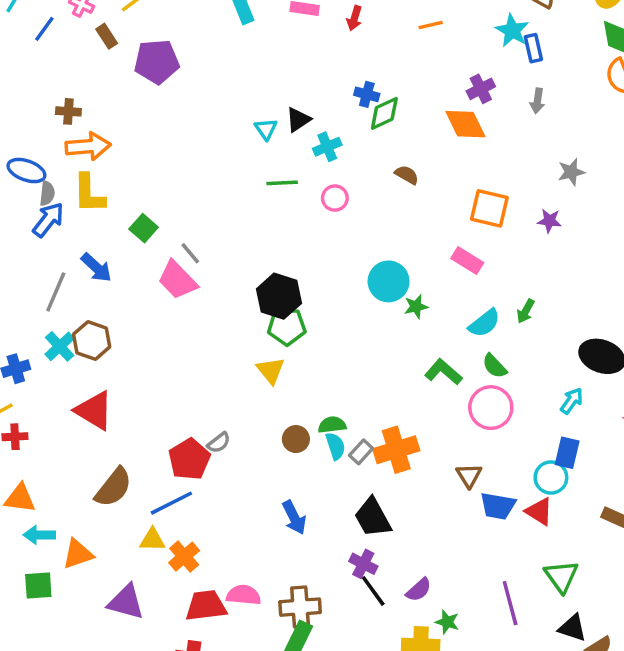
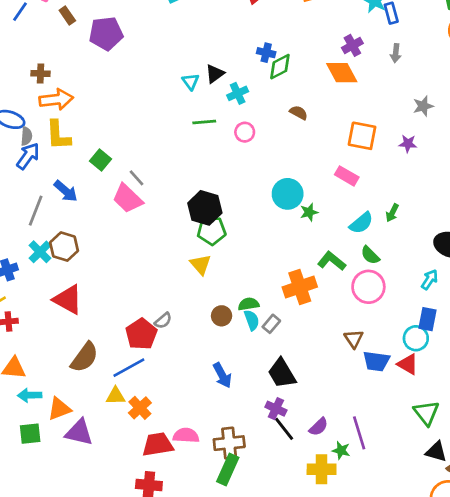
orange cross: (396, 450) -> (300, 287), moved
purple triangle: (126, 602) -> (79, 432), moved
purple line: (510, 603) -> (359, 433), moved

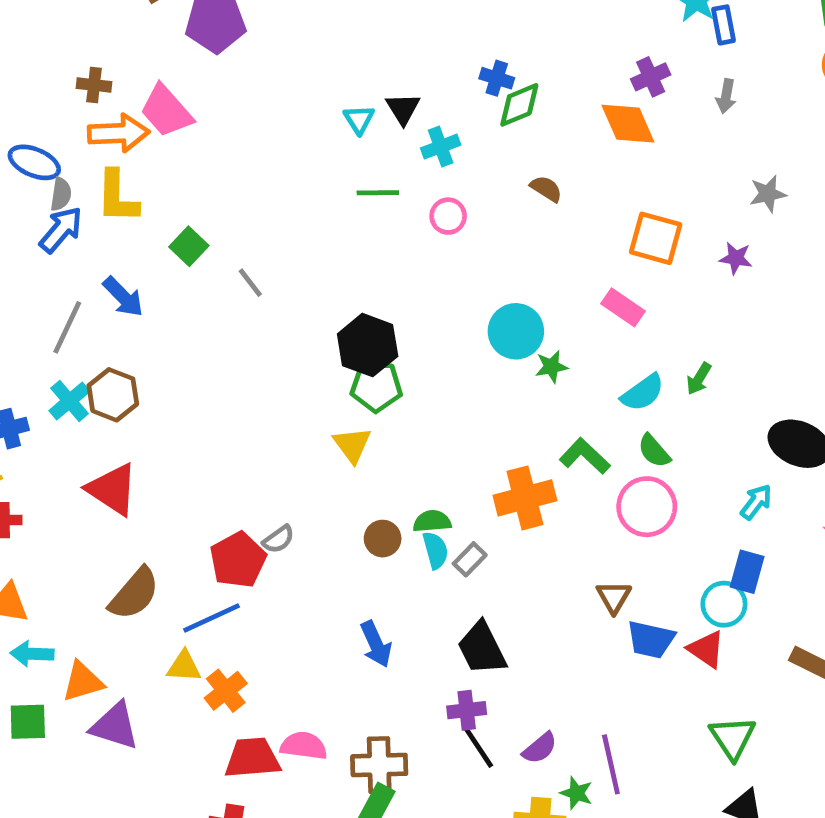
black triangle: (215, 74) -> (403, 109), turned -30
pink trapezoid: (127, 198) -> (166, 111), moved
purple cross: (276, 409) -> (467, 710), turned -36

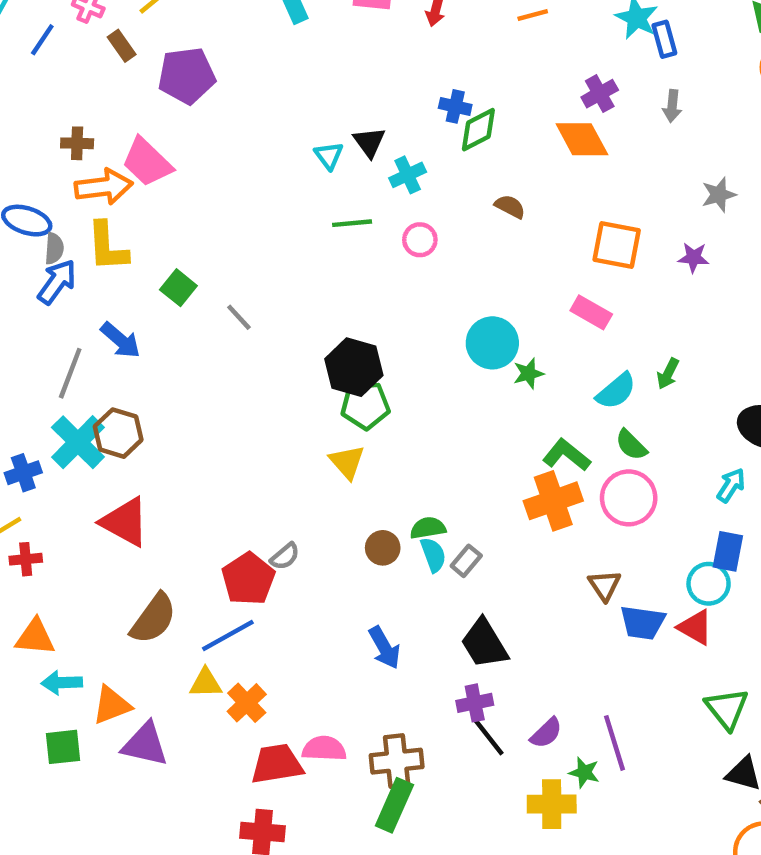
cyan cross: (69, 401) -> (78, 442), size x1.4
orange cross: (525, 498) -> (553, 501), moved

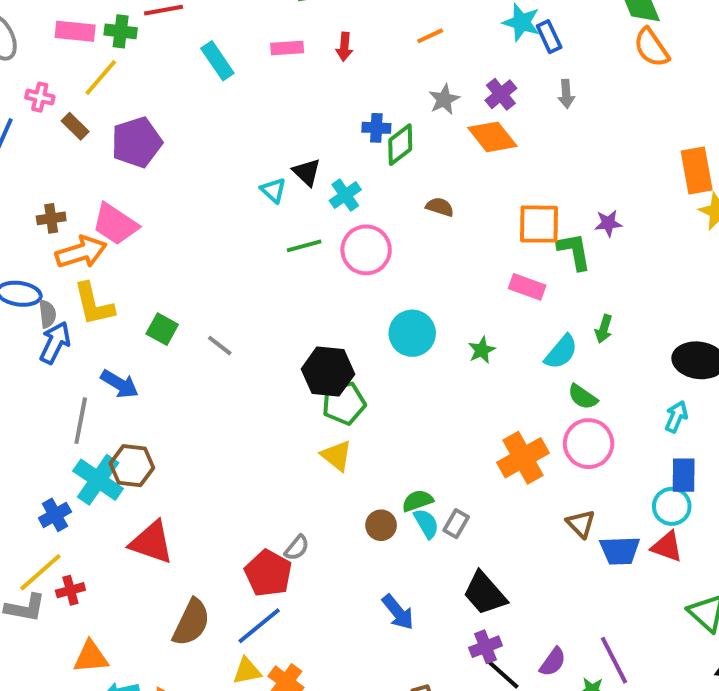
gray star: (719, 195) -> (444, 99), moved
pink circle: (420, 240) -> (366, 250), size x1.6
cyan circle: (492, 343) -> (412, 333), moved
green L-shape: (567, 455) -> (574, 251), moved, turned 51

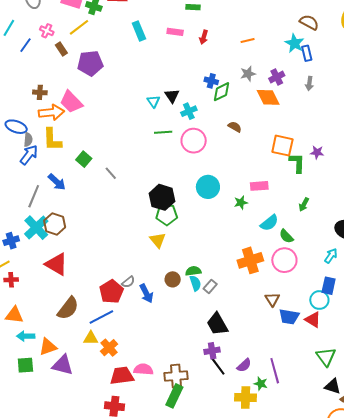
pink rectangle: (527, 287) -> (259, 186), moved, turned -36
cyan semicircle: (561, 352) -> (269, 223), moved
blue arrow: (398, 612) -> (146, 293), moved

